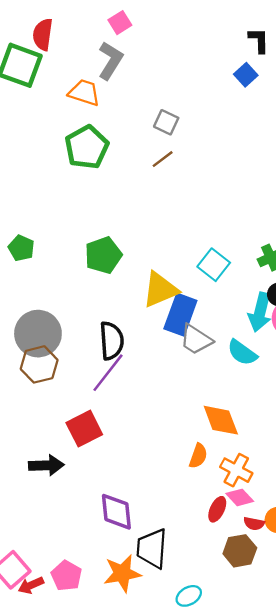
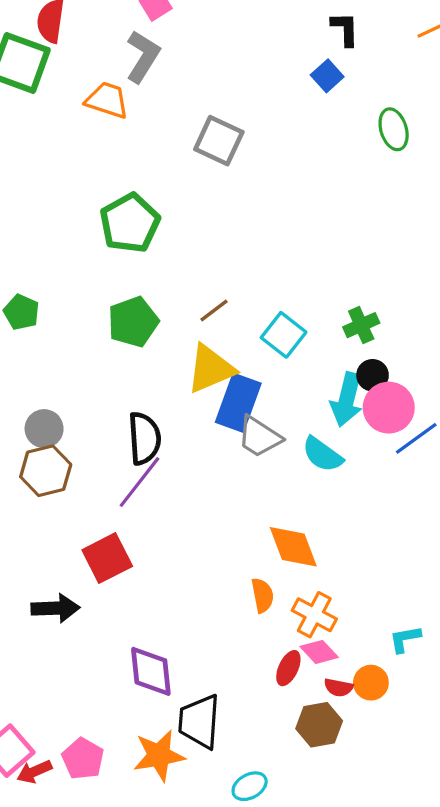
gray square: (166, 122) -> (219, 141), size x1.4
green pentagon: (87, 147) -> (130, 223), moved
brown line: (163, 159) -> (214, 311), moved
gray circle: (38, 334) -> (44, 429), size x0.6
orange semicircle: (198, 456) -> (263, 595), turned -30

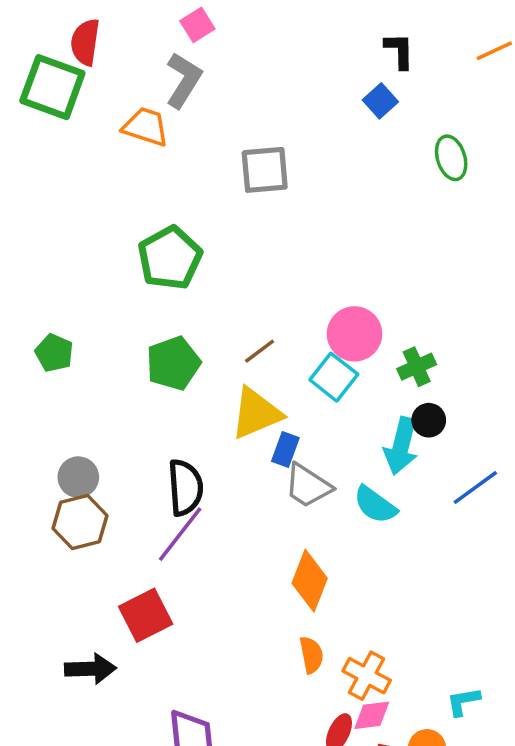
gray square: (219, 141) -> (265, 170), turned -30
blue rectangle: (238, 403) -> (285, 450), size x0.6
pink circle: (389, 408) -> (354, 334), moved
orange diamond: (293, 547) -> (310, 581), moved, turned 42
pink diamond: (319, 652) -> (372, 715), turned -54

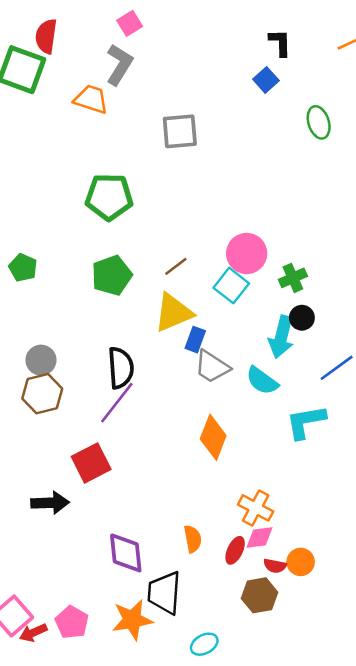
green pentagon: (170, 258) -> (109, 197), turned 30
orange semicircle: (311, 655) -> (193, 539), moved
cyan L-shape: (463, 702) -> (306, 422), moved, size x1.6

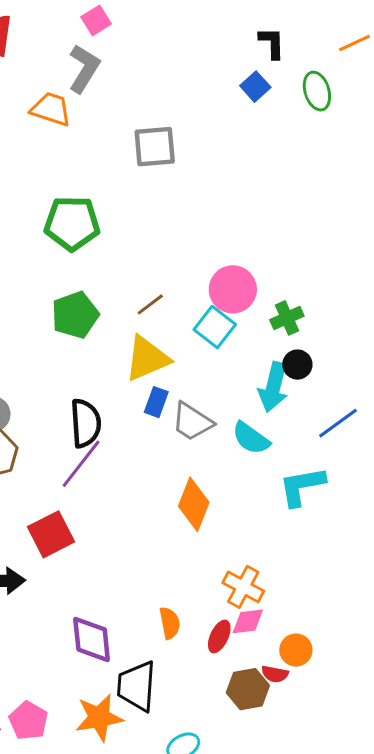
green ellipse: (319, 122) -> (317, 91), moved
blue rectangle: (195, 340) -> (156, 402), moved
red semicircle: (275, 566) -> (275, 674), moved

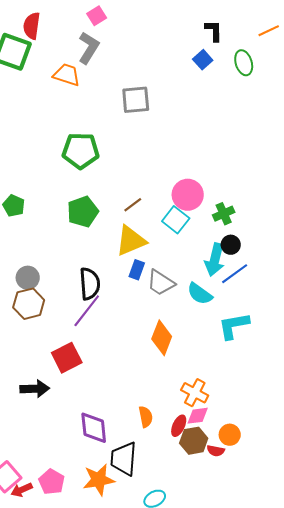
blue line: (338, 423) -> (235, 274), moved
brown hexagon: (248, 689) -> (194, 441), moved

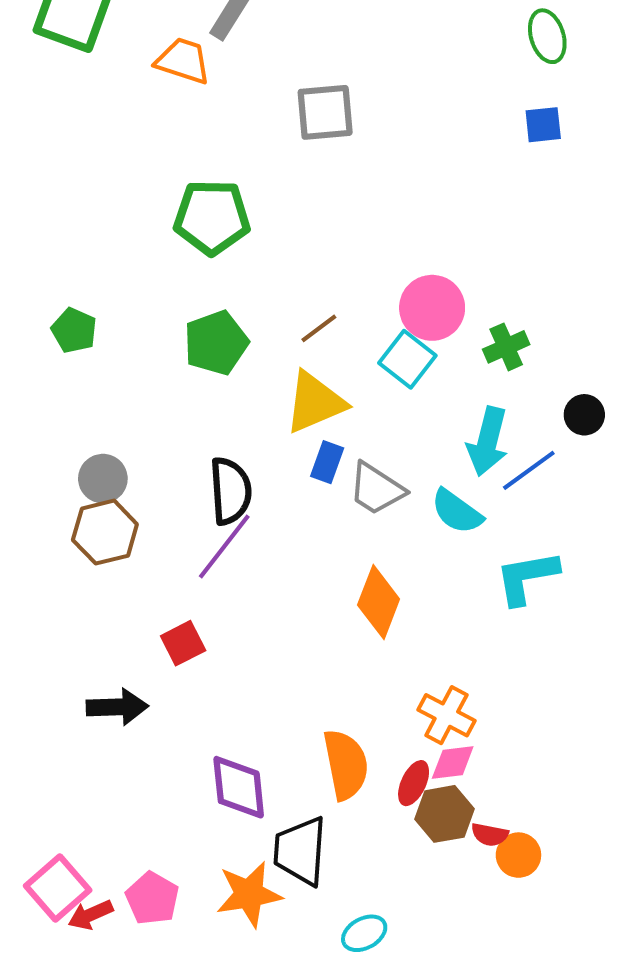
blue square: (203, 60) -> (543, 125), moved, turned 36
black circle: (231, 245) -> (584, 415), moved
red square: (67, 358) -> (183, 643), size x0.7
orange semicircle: (146, 417) -> (346, 765), size x1.6
orange circle: (230, 435) -> (518, 855), moved

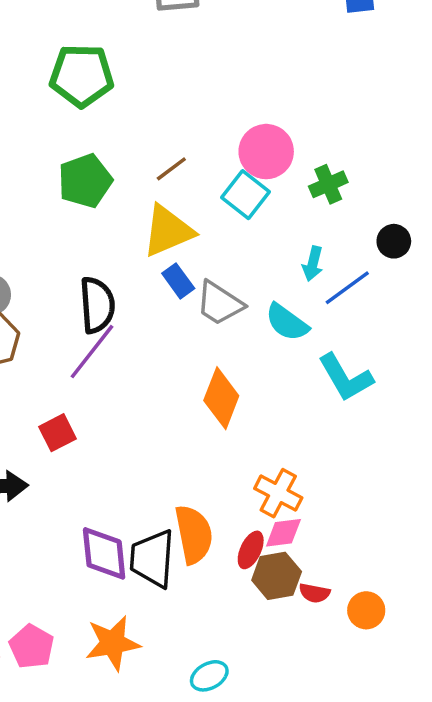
cyan arrow: (488, 442) -> (313, 264), size x0.6
blue rectangle: (327, 462) -> (178, 281), turned -56
cyan L-shape: (527, 577) -> (346, 377), turned -110
black trapezoid: (300, 851) -> (152, 559), moved
orange circle: (518, 855) -> (366, 610), moved

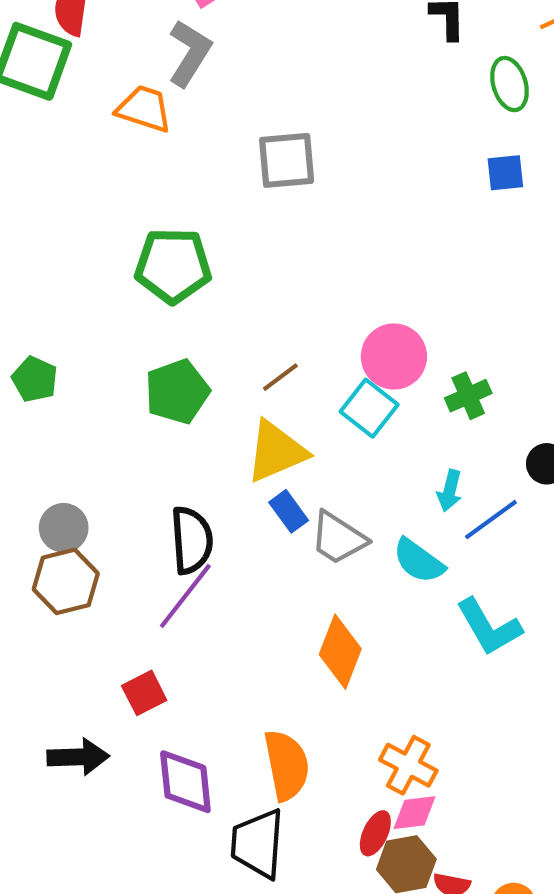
orange semicircle: (194, 534) -> (287, 765), moved
purple diamond: (104, 553) -> (185, 782), moved

